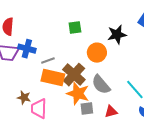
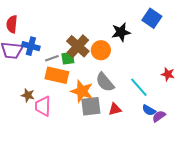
green square: (75, 28) -> (68, 58), moved
brown cross: (74, 75) -> (78, 46), moved
gray square: (87, 109) -> (91, 106), size x1.5

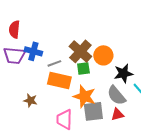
black star: (121, 32) -> (123, 73), moved
green square: (68, 58) -> (83, 68), moved
gray semicircle: (105, 82) -> (116, 95), moved
pink trapezoid: (43, 106) -> (64, 119), moved

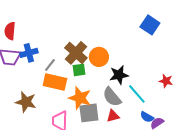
blue cross: (33, 51) -> (29, 53), turned -30
gray line: (54, 63) -> (50, 65), turned -32
brown star: (30, 100) -> (26, 102), size x1.5

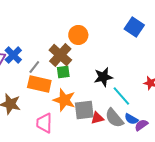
blue cross: (29, 53) -> (13, 55), turned -30
orange circle: (99, 57) -> (78, 35), moved
gray semicircle: (112, 97) -> (114, 118), moved
gray square: (89, 113) -> (84, 110), moved

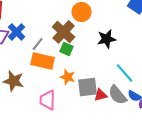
green square: (63, 72) -> (67, 49), turned 32
black star: (103, 77) -> (107, 39), moved
orange star: (64, 100) -> (68, 77), size x0.7

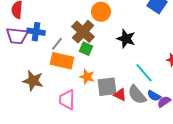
blue cross: (17, 32) -> (36, 32), turned -36
black star: (107, 39) -> (126, 39), turned 30
red triangle: (101, 95) -> (120, 95), turned 40

